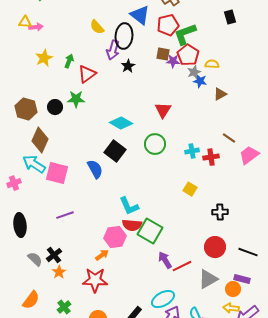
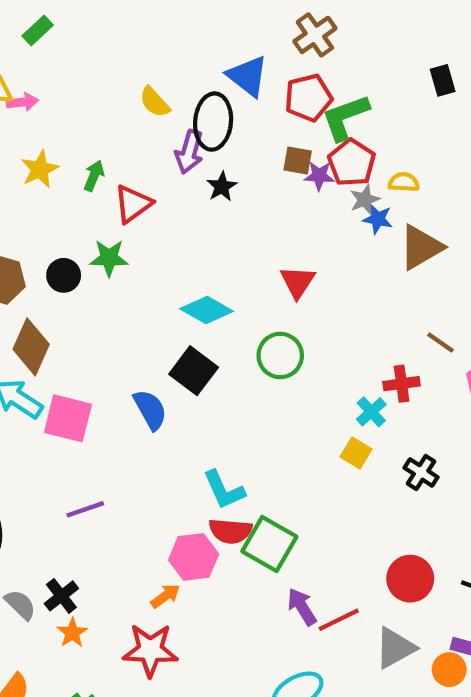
brown triangle: (220, 94) -> (421, 247), size x1.6
cyan cross: (192, 151) -> (371, 412), moved, turned -32
black cross: (220, 212) -> (421, 472), moved, turned 35

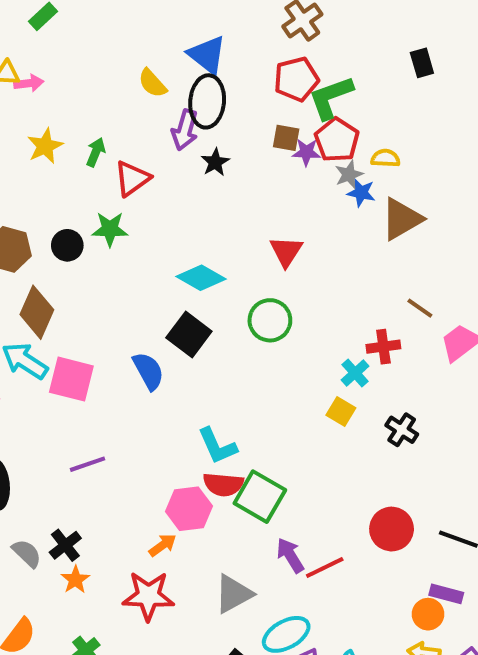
blue triangle: (248, 76) -> (207, 55), moved
gray triangle: (395, 648) -> (233, 594), moved

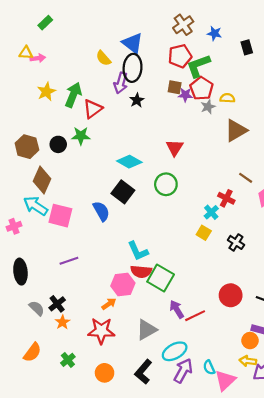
green arrow: (96, 152) -> (73, 95), size x1.6
blue star: (361, 193) -> (214, 33), moved
red cross: (383, 347) -> (226, 198), turned 35

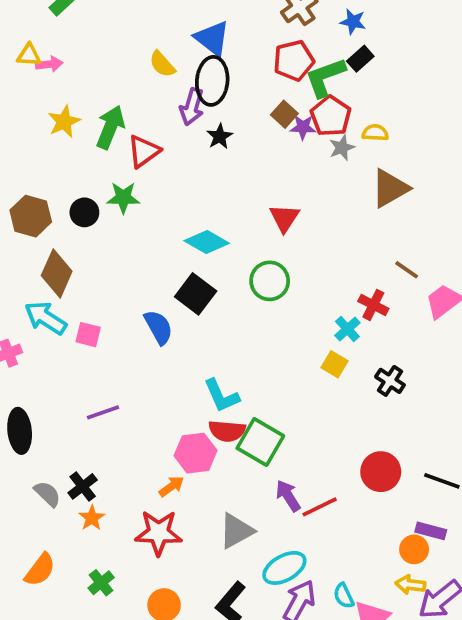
black rectangle: (247, 47) -> (360, 59), moved, turned 64
brown square: (175, 87) -> (284, 114), turned 32
pink square: (60, 216) -> (88, 335), size x0.6

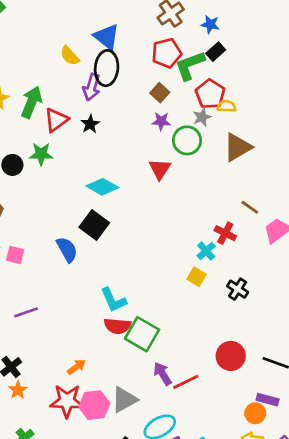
red pentagon: (331, 116) -> (210, 94), moved
purple star: (303, 127) -> (161, 121), moved
black star: (220, 136) -> (90, 124), moved
green circle: (270, 281) -> (187, 140), moved
pink hexagon: (196, 453) -> (94, 405), moved

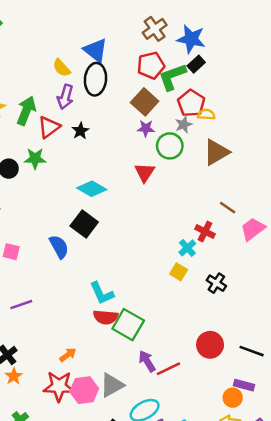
blue star: (210, 24) -> (191, 39), size x1.6
purple arrow: (92, 87) -> (65, 97), moved
brown square: (160, 93) -> (145, 102), size x1.5

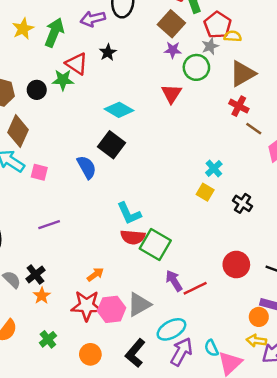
purple arrow: (65, 97) -> (93, 19), turned 60
red triangle: (49, 127) -> (77, 64), moved, turned -50
red cross: (205, 232) -> (239, 106), moved

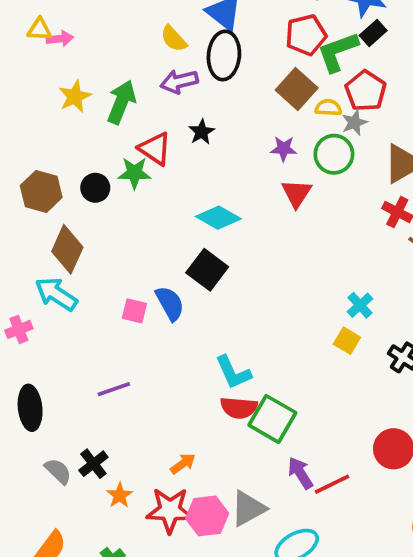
yellow semicircle: (233, 36) -> (328, 108), moved
purple star: (173, 50) -> (284, 149), moved
pink square: (39, 172) -> (134, 311), moved
orange star: (42, 296) -> (120, 495), moved

